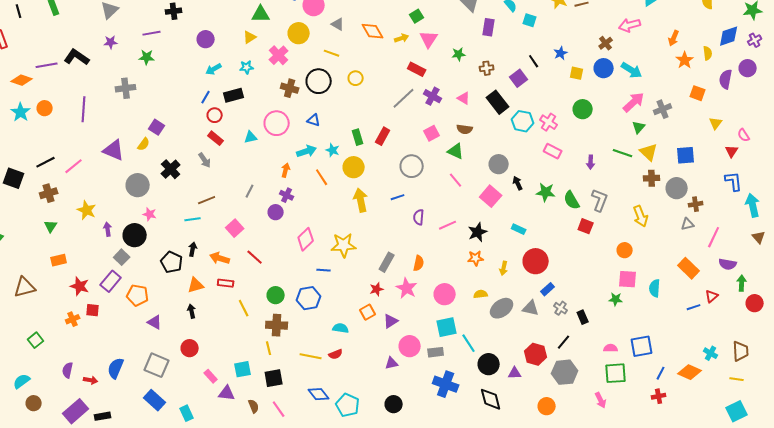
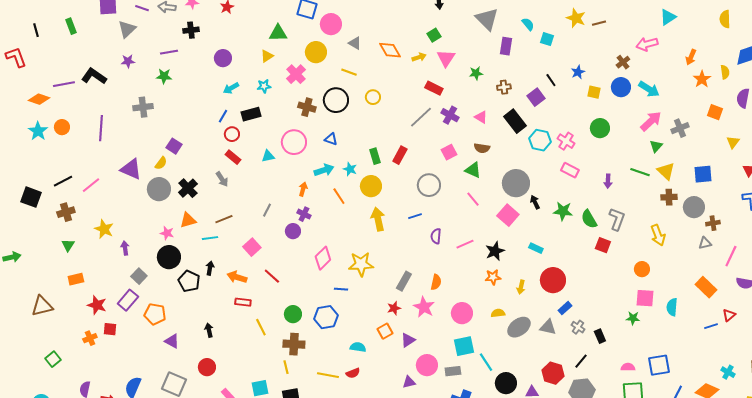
gray circle: (499, 164) -> (516, 183), size x1.4
gray circle: (138, 185) -> (159, 189), moved
black circle: (135, 235) -> (169, 257), moved
orange triangle: (196, 285) -> (188, 220), moved

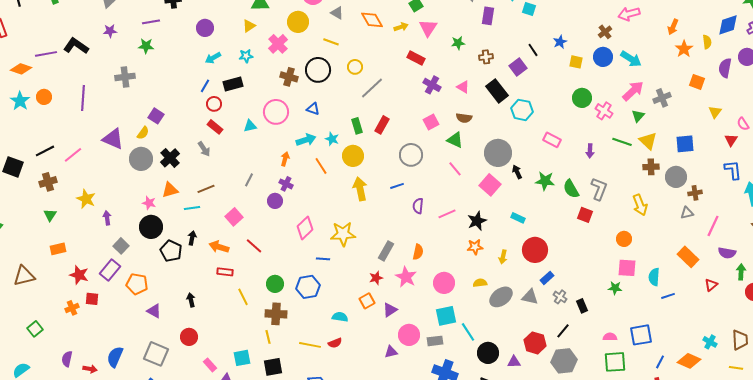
gray line: (421, 117) -> (372, 88), moved
pink cross: (566, 141) -> (604, 111), moved
blue line: (711, 326) -> (668, 296), moved

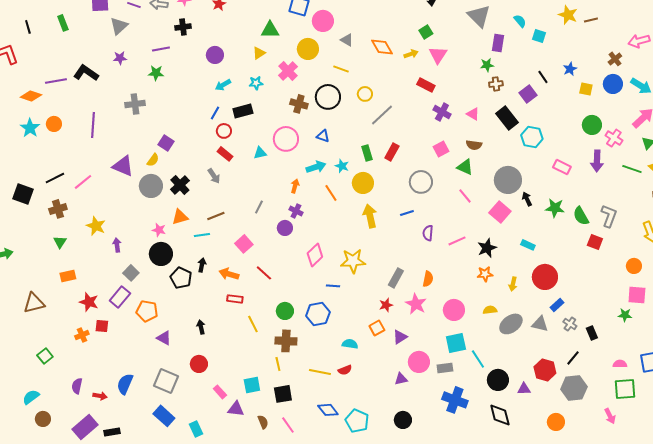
green star: (458, 43) -> (487, 65), moved
purple arrow: (590, 151) -> (597, 161), moved, size x1.5

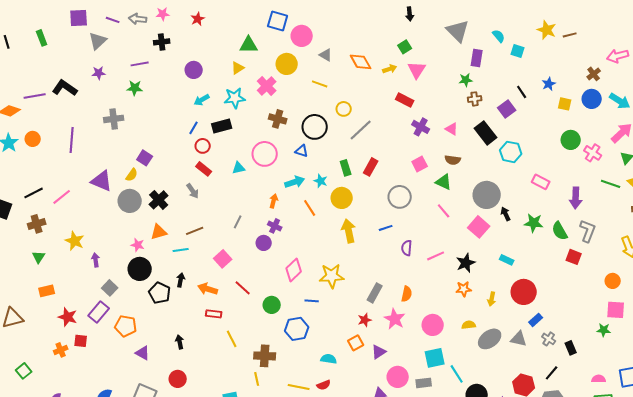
cyan star: (256, 83) -> (235, 98), size x1.5
black circle: (328, 97) -> (315, 127), moved
purple arrow: (597, 161) -> (576, 198), moved
green circle: (285, 311) -> (272, 305), moved

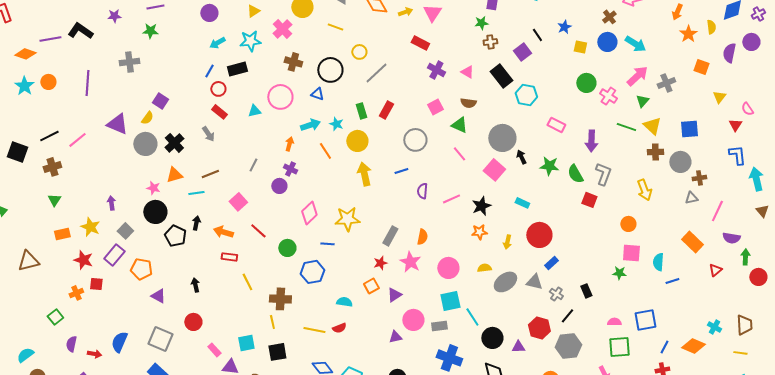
yellow star: (75, 241) -> (90, 227), moved
gray cross: (549, 339) -> (556, 294), moved
green square: (24, 371) -> (55, 317), moved

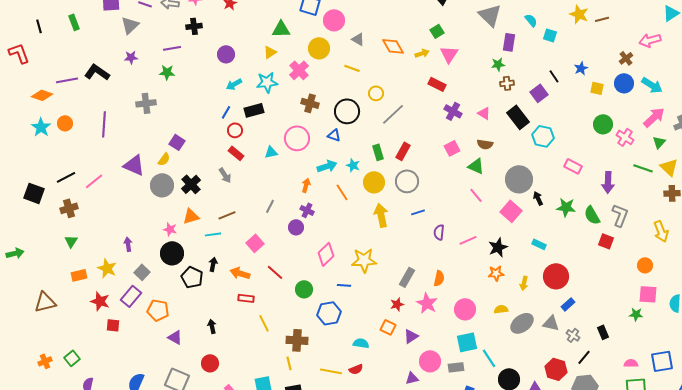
gray circle: (415, 140) -> (407, 181), moved
orange square: (371, 286) -> (388, 327), turned -35
orange cross: (76, 293) -> (45, 361), moved

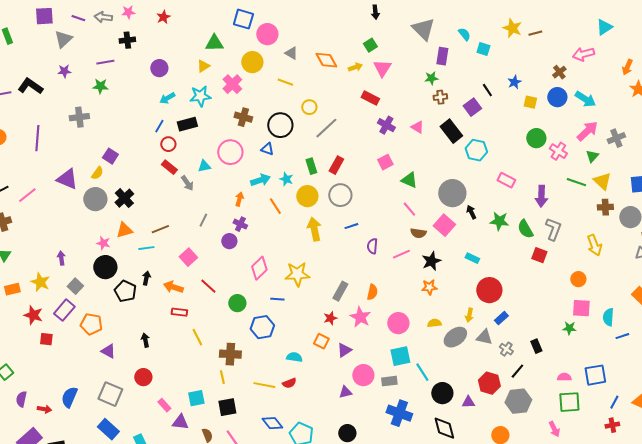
brown semicircle: (485, 144) -> (418, 233), moved
gray arrow: (225, 175) -> (187, 183), moved
yellow arrow: (524, 283) -> (469, 315), moved

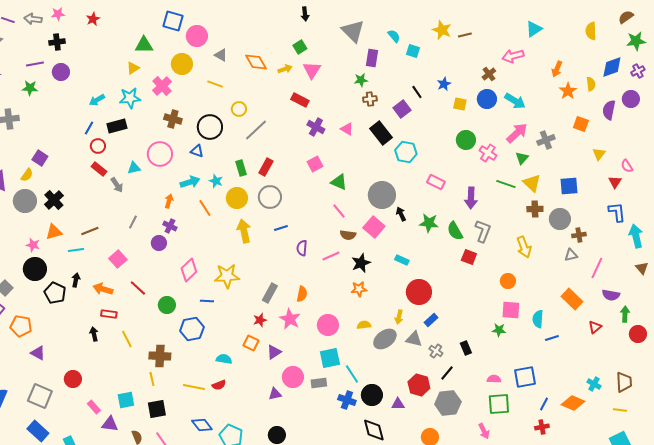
purple circle: (159, 68) -> (61, 72), moved
black arrow: (145, 340) -> (94, 334), moved
blue cross: (399, 413) -> (347, 400), moved, size x0.7

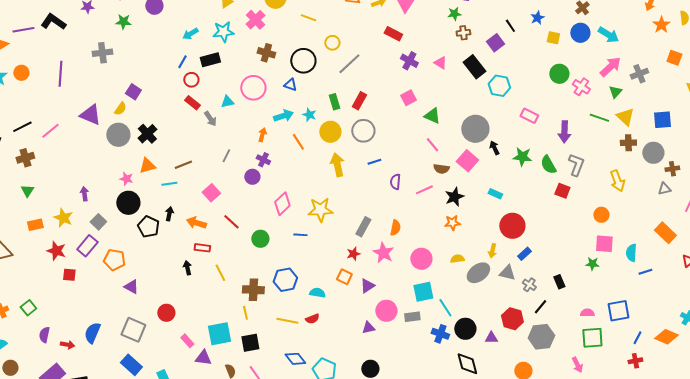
blue hexagon: (192, 329) -> (285, 280), moved
cyan square: (126, 400) -> (219, 334), size x1.4

